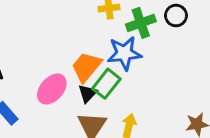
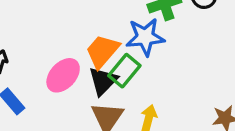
black triangle: (88, 93) -> (103, 81), size x1.4

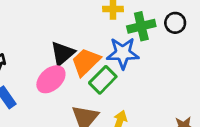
black triangle: (103, 81) -> (62, 53), moved

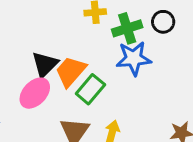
blue star: (123, 53) -> (134, 58), moved

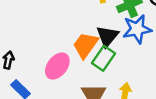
black triangle: (45, 64) -> (107, 36), moved

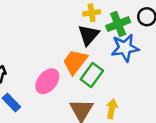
black triangle: (107, 36) -> (89, 35), moved

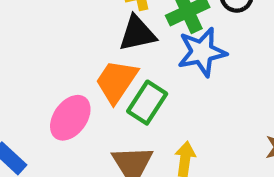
black triangle: (89, 35) -> (137, 33), turned 40

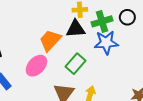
orange trapezoid: (116, 81) -> (50, 40), moved

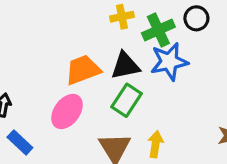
black triangle: (76, 29) -> (125, 66), moved
orange trapezoid: (50, 40) -> (83, 70), turned 35

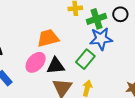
black triangle: (125, 66) -> (56, 66), moved
green rectangle: (127, 100) -> (85, 59), moved

